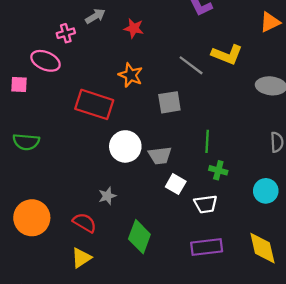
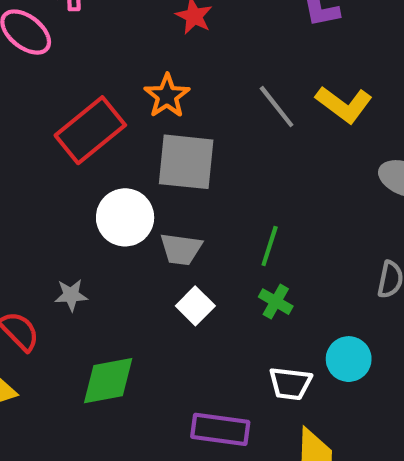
gray square: (169, 102) -> (186, 162), moved, size x1.4
red rectangle: (94, 104) -> (90, 130), turned -72
white trapezoid: (206, 204) -> (290, 384), moved
green diamond: (139, 237) -> (108, 381), turned 44

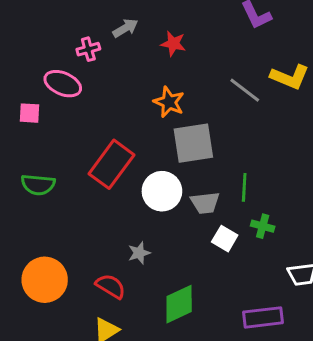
red rectangle: (90, 130) -> (111, 164), moved
green line: (270, 246) -> (244, 187), moved
green cross: (276, 302) -> (263, 226), moved

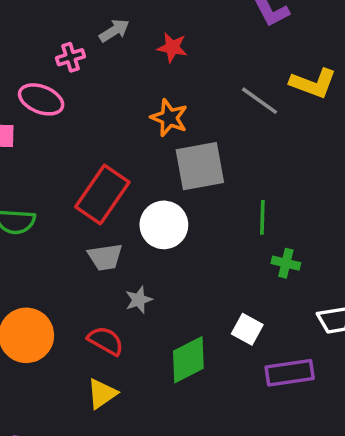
gray trapezoid: (205, 203) -> (105, 257), moved
white square: (225, 239) -> (247, 329), moved

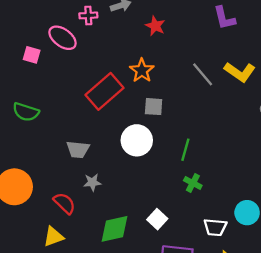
gray square: (200, 166) -> (154, 107), size x0.6
red rectangle: (102, 194) -> (105, 91), moved
white circle: (164, 225) -> (137, 140), moved

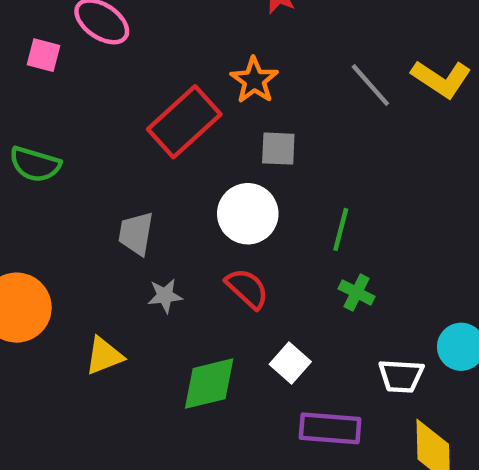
gray trapezoid: (78, 149) -> (136, 234), turned 95
red semicircle: (64, 203) -> (247, 288), moved
yellow triangle: (53, 237) -> (104, 356), moved

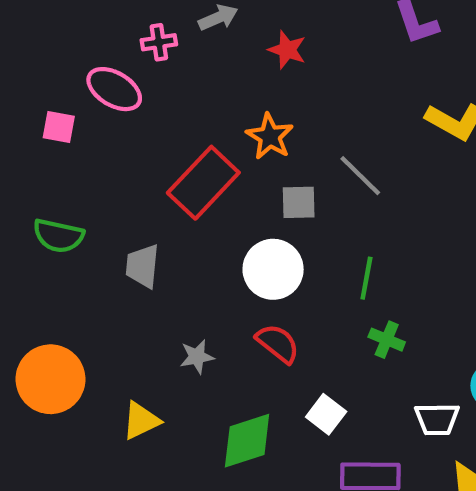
gray line: (370, 85) -> (360, 176), moved
gray trapezoid: (136, 234) -> (143, 266), moved

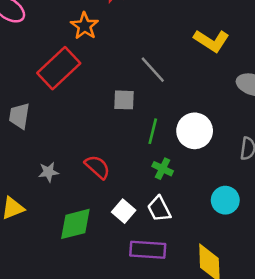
orange star: (270, 136) -> (85, 26), moved
gray square: (299, 202) -> (124, 100), moved
white circle: (273, 269) -> (195, 131), moved
white trapezoid: (437, 419) -> (159, 209), moved, turned 60

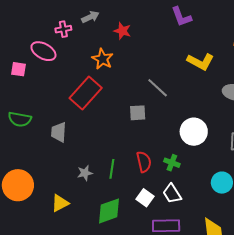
green line: (153, 131) -> (112, 169), moved
red semicircle: (97, 167) -> (144, 162), moved, turned 40

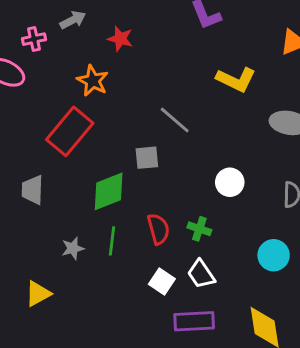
white circle: (194, 132) -> (230, 182), size x0.7
green diamond: (109, 211) -> (109, 191), moved

